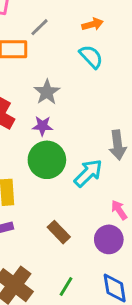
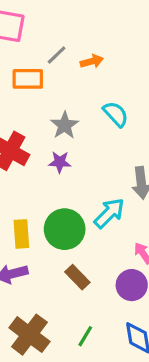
orange arrow: (93, 24) -> (92, 61), moved
cyan semicircle: (91, 57) -> (116, 114), moved
green circle: (47, 160) -> (65, 229), moved

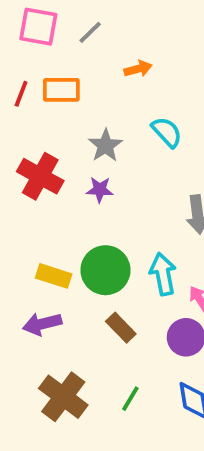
gray line: (57, 55) -> (90, 32), moved
cyan arrow: (109, 213) -> (163, 274), moved, turned -56
yellow rectangle: (21, 234) -> (54, 276), turned -68

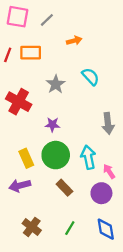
purple star: (100, 190) -> (52, 125), moved
yellow rectangle: (54, 276) -> (26, 158), turned 48
brown cross: (63, 397) -> (32, 227), size x0.7

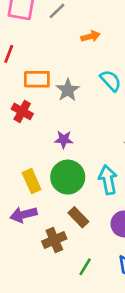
orange rectangle: (31, 53) -> (37, 79), moved
red cross: (19, 102) -> (22, 111), size x0.7
brown cross: (32, 227) -> (54, 240), moved, turned 30

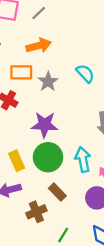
orange arrow: (91, 36) -> (39, 46), moved, size x1.5
purple star: (64, 140) -> (45, 125), size x1.6

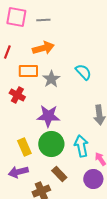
gray line: (39, 13) -> (43, 20), turned 40

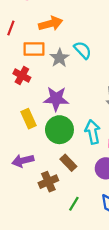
cyan semicircle: (83, 72) -> (83, 50), moved
yellow rectangle: (24, 147) -> (29, 119), moved

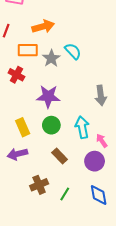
yellow rectangle: (29, 119) -> (23, 127), moved
green circle: (59, 130) -> (51, 125), size x0.7
brown cross: (48, 182) -> (39, 185), moved

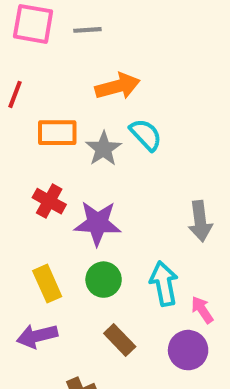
orange arrow: (43, 27) -> (118, 86), moved
red cross: (16, 75) -> (49, 201), moved

